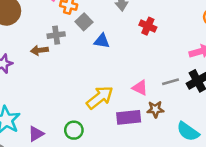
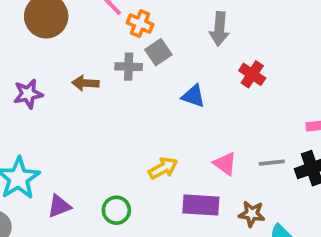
gray cross: (56, 35) -> (129, 67), moved
blue triangle: (102, 41) -> (193, 96), moved
yellow arrow: (100, 97) -> (163, 168), size x0.7
brown star: (155, 109) -> (252, 214), moved

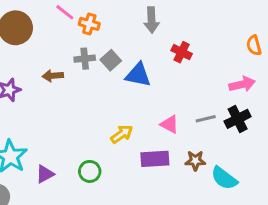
gray square: (158, 52) -> (111, 60), moved
blue triangle: (193, 96) -> (138, 75), size x1.4

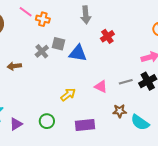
red cross: (182, 52) -> (107, 36), turned 32
gray cross: (85, 59) -> (42, 51), moved, turned -32
gray square: (111, 60) -> (59, 44), turned -32
brown arrow: (53, 76) -> (14, 66), moved
purple rectangle: (155, 159) -> (85, 125), moved

